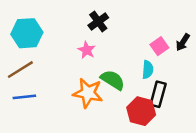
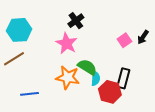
pink star: (87, 50) -> (67, 43), size x1.5
cyan semicircle: (148, 70) -> (96, 78), moved
blue line: (24, 97) -> (29, 94), moved

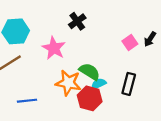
pink star: (67, 43) -> (54, 48), moved
cyan semicircle: (96, 78) -> (99, 84), turned -120
red hexagon: (110, 92) -> (90, 98), moved

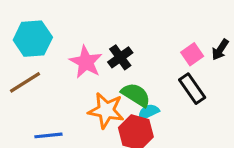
black cross: (77, 21) -> (120, 57), moved
black rectangle: (129, 84) -> (192, 89), moved, turned -50

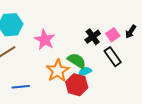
black cross: (120, 57) -> (93, 37), moved
orange star: (106, 110) -> (58, 71), turned 30

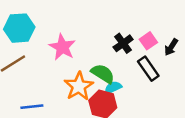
black arrow: (131, 32) -> (171, 47), moved

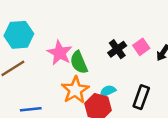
black rectangle: (148, 69) -> (141, 97), moved, turned 55
green semicircle: (103, 74) -> (79, 62), moved, turned -145

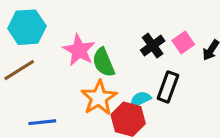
black rectangle: (141, 97) -> (168, 87), moved

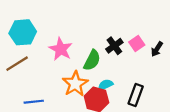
green semicircle: (104, 62) -> (92, 60), moved, turned -130
black rectangle: (168, 87) -> (136, 95), moved

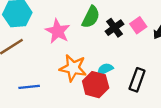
green semicircle: (92, 60) -> (91, 17), moved
orange star: (75, 84) -> (73, 68), turned -30

